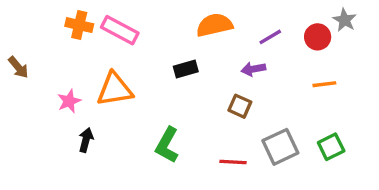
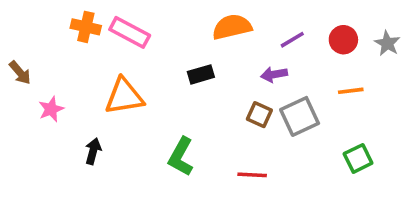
gray star: (345, 20) -> (387, 43), moved
pink star: (69, 101) -> (51, 109), moved
gray square: (280, 147) -> (300, 116), moved

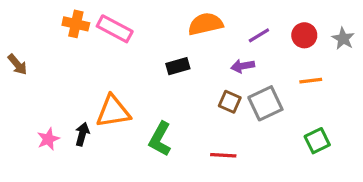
orange triangle: (124, 96) -> (113, 111), moved
pink star: (51, 109) -> (48, 139), moved

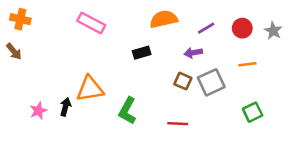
orange cross: (76, 24) -> (20, 19), moved

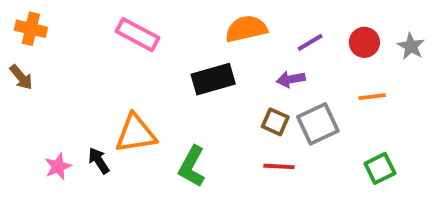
black rectangle: (142, 53) -> (213, 79), size x1.5
black arrow: (65, 107) -> (99, 161), turned -48
red line: (178, 124) -> (279, 166), moved

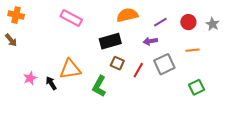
brown square: (275, 122) -> (117, 63), moved
pink star: (58, 166) -> (30, 78), moved
red line: (279, 166) -> (138, 70), moved, turned -63

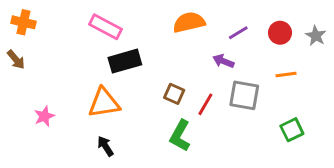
black rectangle: (110, 41) -> (125, 61), moved
purple arrow: (150, 41) -> (223, 61), turned 32
gray square: (164, 64) -> (244, 95), turned 35
black arrow: (51, 83) -> (105, 146), moved
green L-shape: (99, 86) -> (180, 136), moved

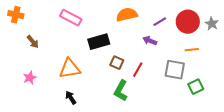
red circle: (280, 33) -> (188, 22), size x1.5
brown arrow: (16, 60) -> (33, 42), moved
black rectangle: (125, 61) -> (99, 42), moved
gray square: (244, 95) -> (175, 70), moved

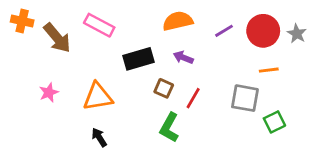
purple arrow: (150, 41) -> (183, 57), moved
brown arrow: (33, 42) -> (57, 38), moved, size x1.6
pink star: (30, 78) -> (49, 92), moved

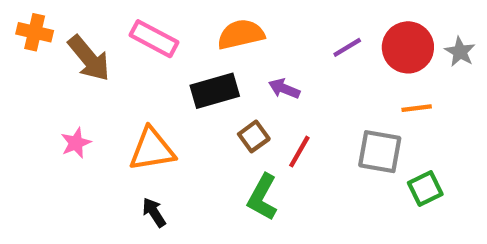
orange semicircle: (178, 21) -> (241, 34), moved
brown square: (164, 88) -> (254, 136), turned 30

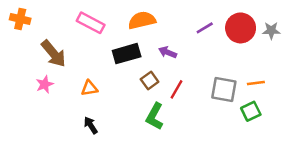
gray star: (460, 52) -> (271, 31), turned -30
brown arrow: (89, 58) -> (54, 54), moved
orange line: (417, 108) -> (256, 83), moved
orange triangle: (152, 149) -> (89, 88), size x0.6

